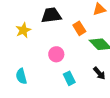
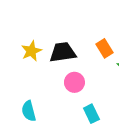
black trapezoid: (51, 15) -> (63, 52), moved

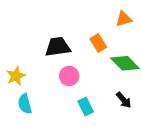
yellow star: (31, 51) -> (16, 76), moved

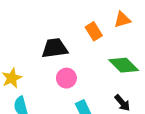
orange rectangle: (98, 43) -> (94, 31), moved

